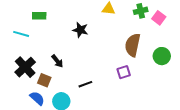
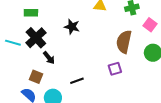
pink square: (159, 18) -> (150, 25), moved
cyan line: (21, 34) -> (13, 43), moved
black cross: (25, 67) -> (36, 38), moved

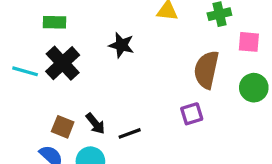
pink square: (150, 25) -> (249, 42), turned -32
black arrow: (49, 58) -> (95, 124), moved

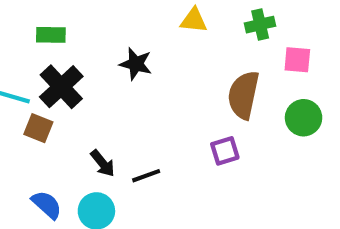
brown square: (63, 127) -> (38, 128), moved

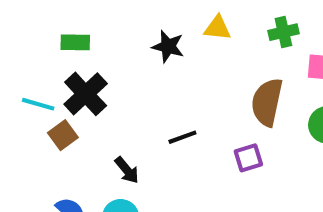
black star: (136, 64) -> (168, 46), moved
brown square: (38, 128) -> (63, 135), turned 32
black line: (146, 176) -> (182, 137), moved

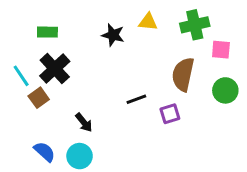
green cross: (283, 32) -> (195, 25), size x1.4
cyan line: (38, 104) -> (21, 76), turned 40
black line: (182, 137) -> (136, 99), moved

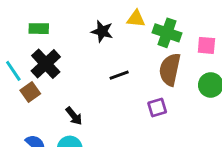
green cross: (195, 25) -> (167, 33), moved, turned 32
black line: (136, 99) -> (119, 75), moved

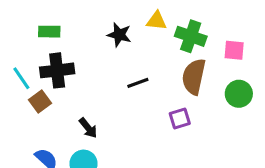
black cross: (46, 64) -> (57, 70), turned 36

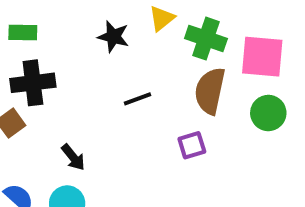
yellow triangle: (156, 21) -> (162, 18), turned -45
pink square: (234, 50) -> (262, 57), size x1.6

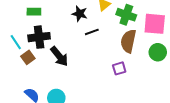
black line: (138, 99) -> (92, 32), moved
black arrow: (73, 157) -> (59, 56), moved, size x1.5

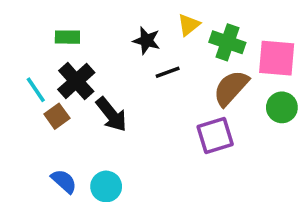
black cross: (39, 37) -> (76, 81), turned -35
brown semicircle: (128, 41) -> (231, 88), turned 30
purple square: (119, 68) -> (215, 136), size x1.5

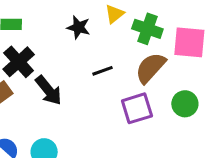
black line: (168, 72) -> (103, 71), moved
green circle: (282, 107) -> (185, 104), moved

